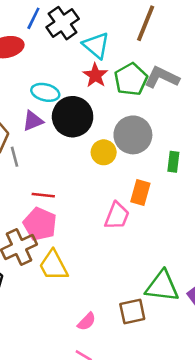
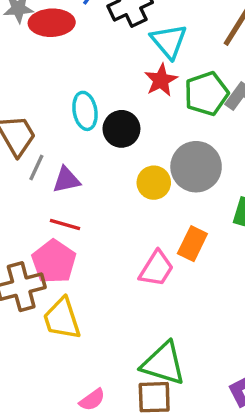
cyan ellipse: (45, 92) -> (85, 111), moved, turned 56
black circle: (73, 117) -> (121, 129), size x0.7
purple triangle: (33, 121) -> (66, 180), moved
gray line: (15, 157) -> (36, 168), turned 30
green triangle: (162, 286) -> (163, 364), moved

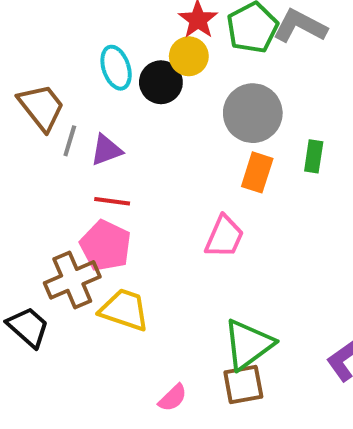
yellow circle: (154, 183) -> (189, 56), moved
orange rectangle: (192, 244) -> (257, 172), moved
yellow trapezoid: (62, 319) -> (124, 310), turned 135
green triangle: (163, 364) -> (248, 344), turned -45

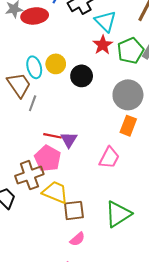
yellow circle: (189, 56) -> (56, 64), moved
cyan ellipse: (116, 68) -> (34, 67), moved
purple triangle: (106, 150) -> (69, 140), moved, turned -42
brown square: (243, 384) -> (74, 210), moved

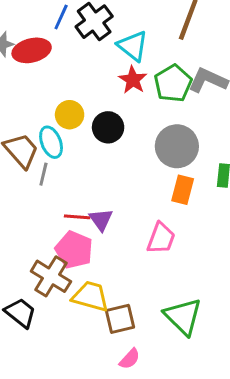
cyan ellipse: (34, 67) -> (51, 142), moved
brown cross: (29, 175) -> (51, 276), turned -32
green triangle: (118, 214) -> (183, 316), turned -36

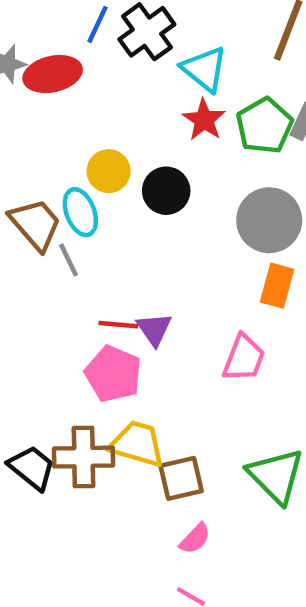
gray line: (43, 174) -> (68, 260), turned -40
brown cross: (51, 276) -> (83, 457), moved, turned -33

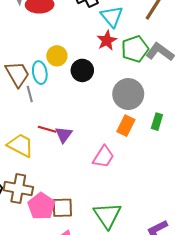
pink pentagon: (113, 374) -> (41, 206), moved
yellow trapezoid: (137, 444) -> (21, 145), moved

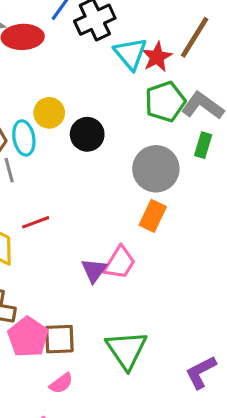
red star: (107, 40) -> (157, 57), moved
green rectangle: (157, 122) -> (203, 145), moved
red line: (47, 129) -> (36, 222), turned -36
purple triangle: (64, 135) -> (94, 270), moved

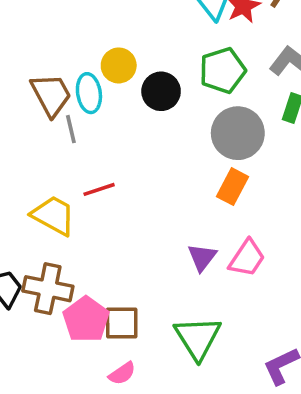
green pentagon: (165, 102) -> (222, 70), moved
pink trapezoid: (120, 263) -> (247, 258), moved
purple triangle: (94, 270) -> (202, 257), moved

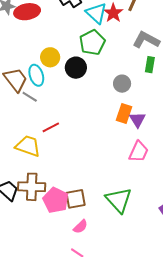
green pentagon: (222, 70) -> (92, 42), moved
gray line: (71, 129) -> (30, 97), turned -35
gray circle: (238, 133) -> (122, 84), size x0.6
purple triangle: (202, 257) -> (137, 120), moved

